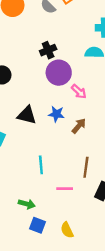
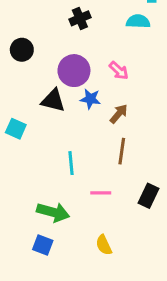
purple circle: (59, 73) -> (74, 71), moved
brown line: (86, 167) -> (122, 151), moved
green arrow: (27, 204) -> (53, 212), size x1.5
blue square: (37, 225) -> (43, 245), moved

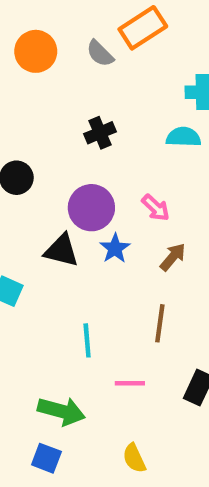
blue star: (90, 99) -> (115, 248), turned 30
brown arrow: (119, 114) -> (173, 257), moved

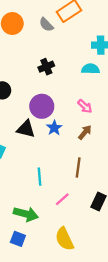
pink arrow: (156, 208) -> (85, 106), moved
pink line: (130, 383) -> (62, 199), turned -42
yellow semicircle: (134, 458) -> (64, 239), size x1.5

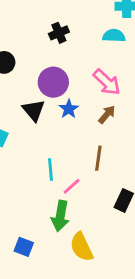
pink arrow: (85, 106) -> (107, 82), size x1.5
black triangle: (26, 129) -> (34, 110), turned 36
pink line: (62, 199) -> (72, 186), moved
green arrow: (26, 214) -> (60, 216), moved, turned 85

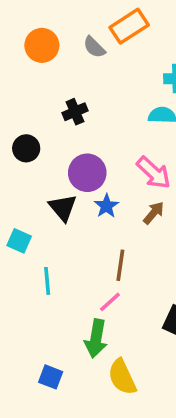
black cross: (59, 33) -> (75, 112), moved
brown line: (98, 158) -> (120, 265), moved
cyan line: (50, 169) -> (47, 281), moved

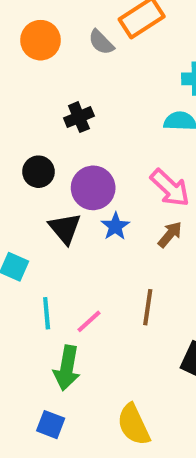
black circle: (26, 148) -> (38, 172), moved
brown line: (120, 265) -> (148, 307), moved
pink line: (110, 302) -> (89, 321), moved
green arrow: (96, 339) -> (67, 368), moved

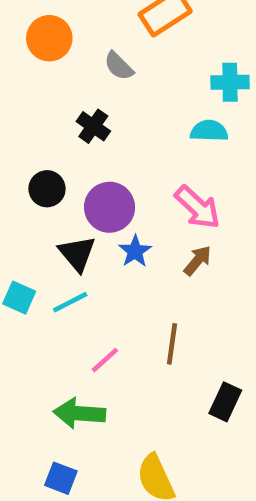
gray semicircle: (101, 42) -> (119, 66), moved
black cross: (79, 117) -> (93, 126), turned -32
cyan line: (47, 313) -> (70, 302), moved, turned 68
green arrow: (67, 368) -> (79, 413), turned 84

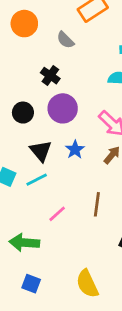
purple circle: (110, 207) -> (63, 108), moved
green arrow: (79, 413) -> (24, 243), moved

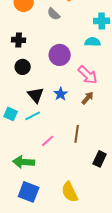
black cross: (50, 76) -> (19, 40), moved, turned -32
purple circle: (63, 108) -> (60, 55), moved
blue square: (31, 284) -> (29, 192), size x1.5

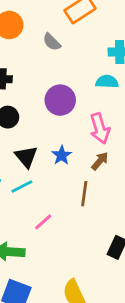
pink arrow: (88, 75) -> (100, 128), turned 30
brown line: (77, 134) -> (84, 194), moved

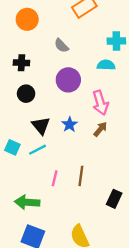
gray semicircle: (52, 42) -> (61, 46), moved
brown line: (84, 194) -> (81, 176), moved
pink line: (43, 222) -> (55, 178), turned -35

